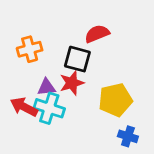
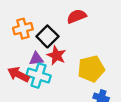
black square: (77, 59) -> (47, 36), moved, turned 30
red star: (72, 83) -> (56, 55), turned -30

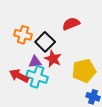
orange cross: (23, 29) -> (23, 35), turned 30

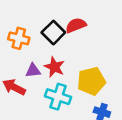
black square: (45, 42) -> (53, 32), moved
cyan cross: (37, 77) -> (58, 97), moved

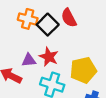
red semicircle: (76, 25) -> (69, 18), turned -96
orange cross: (19, 38) -> (28, 19), moved

